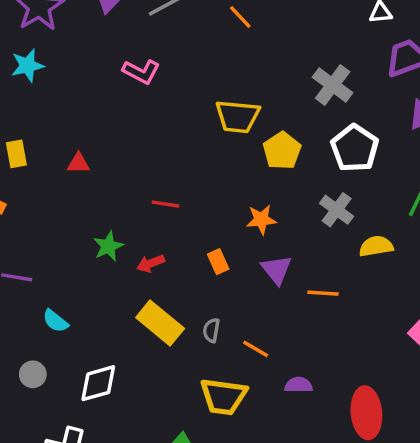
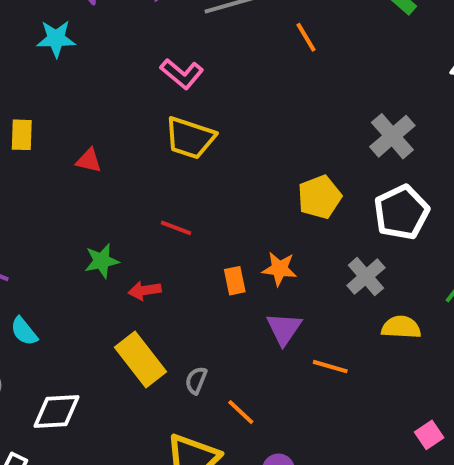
yellow trapezoid: (238, 116) -> (190, 138), moved
orange rectangle: (218, 262) -> (235, 281), moved

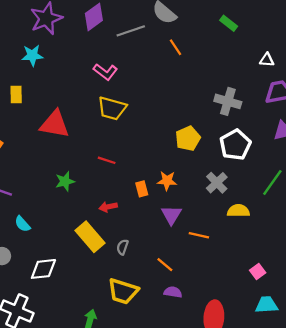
yellow rectangle: (22, 135) -> (16, 94), moved
gray cross: (392, 136) -> (228, 101), turned -30
red triangle: (89, 161) -> (55, 124), size x2.0
red arrow: (145, 290) -> (108, 207), moved
orange line: (241, 412) -> (165, 265), moved

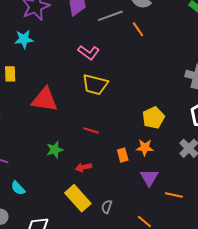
orange line: (176, 47) -> (138, 29), moved
yellow pentagon: (188, 138) -> (153, 118), moved
red arrow: (108, 207) -> (83, 167), moved

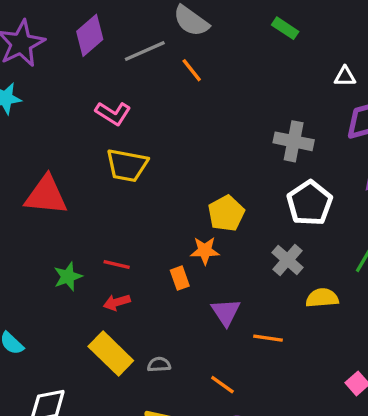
red line: (91, 130) -> (117, 264), moved
orange star: (145, 147) -> (205, 251), moved
gray semicircle: (107, 207) -> (159, 365), turned 72

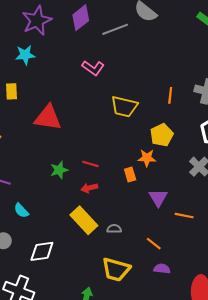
orange line: (192, 70) -> (170, 95), moved, turned 42
yellow trapezoid: (127, 165) -> (124, 107), moved

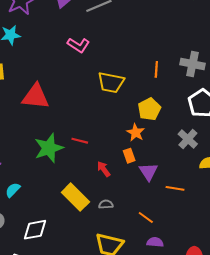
orange star: (147, 158) -> (136, 133), turned 30
green star: (59, 170) -> (49, 148), size x1.6
orange rectangle: (130, 175) -> (129, 156), moved
red arrow: (89, 188) -> (104, 169), moved, turned 70
cyan semicircle: (21, 211) -> (13, 190), turned 91

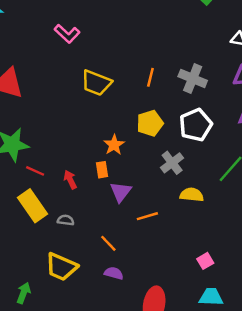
yellow pentagon: (149, 109) -> (150, 123), moved
red line: (80, 141) -> (35, 171), moved
orange line: (175, 188) -> (147, 216), turned -36

